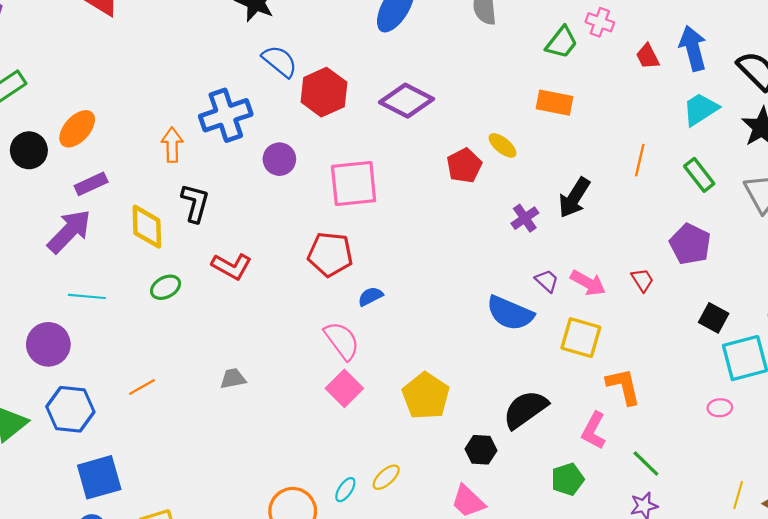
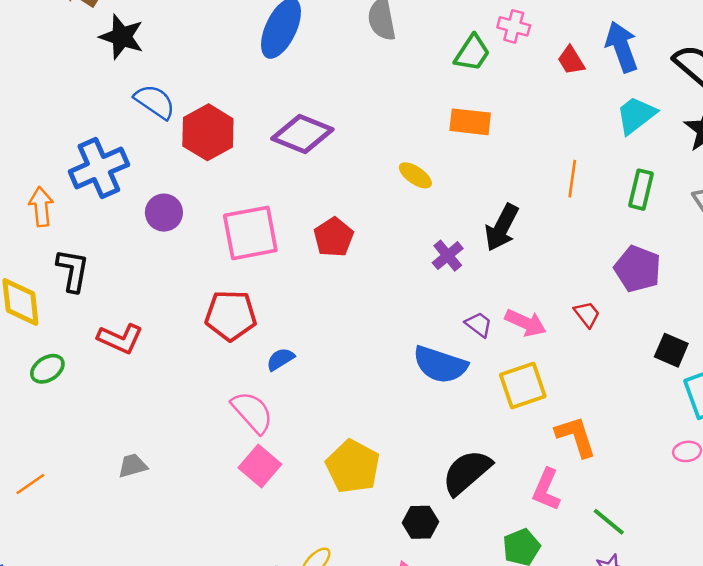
red pentagon: (464, 166) -> (334, 237), moved
green rectangle: (699, 175) -> (641, 190), turned 56
yellow square: (581, 338) -> (523, 385), turned -30

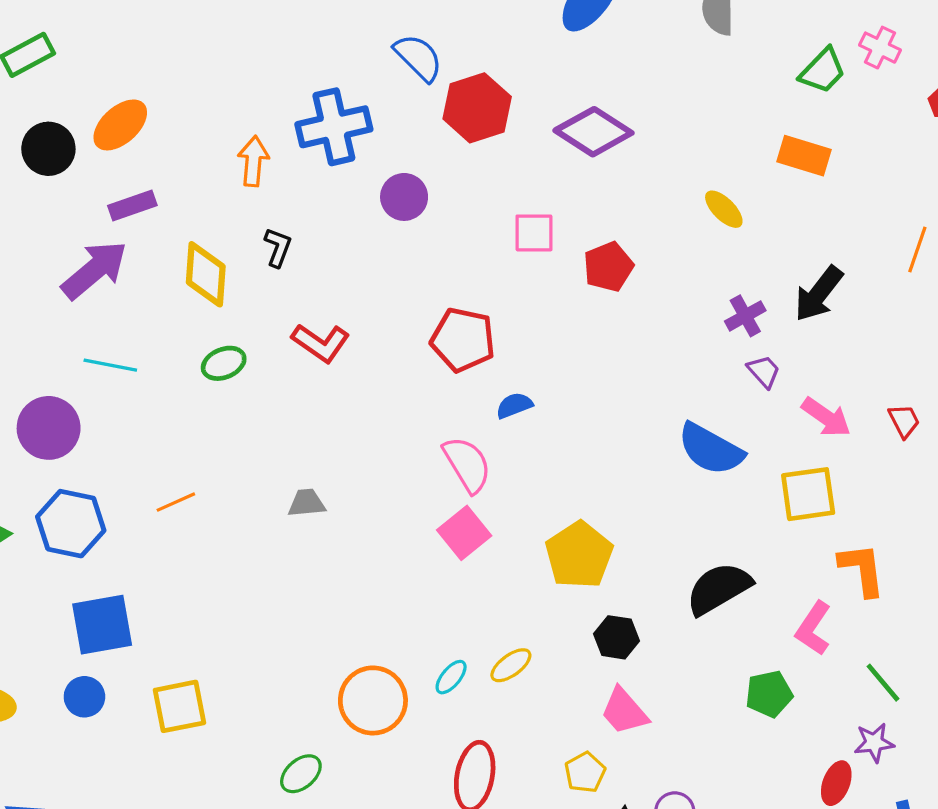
pink square: (250, 233) -> (534, 233), moved, size x0.6
black L-shape: (73, 270) -> (278, 247), size x0.7
purple trapezoid: (479, 324) -> (764, 371), moved
black hexagon: (420, 522) -> (616, 637), moved

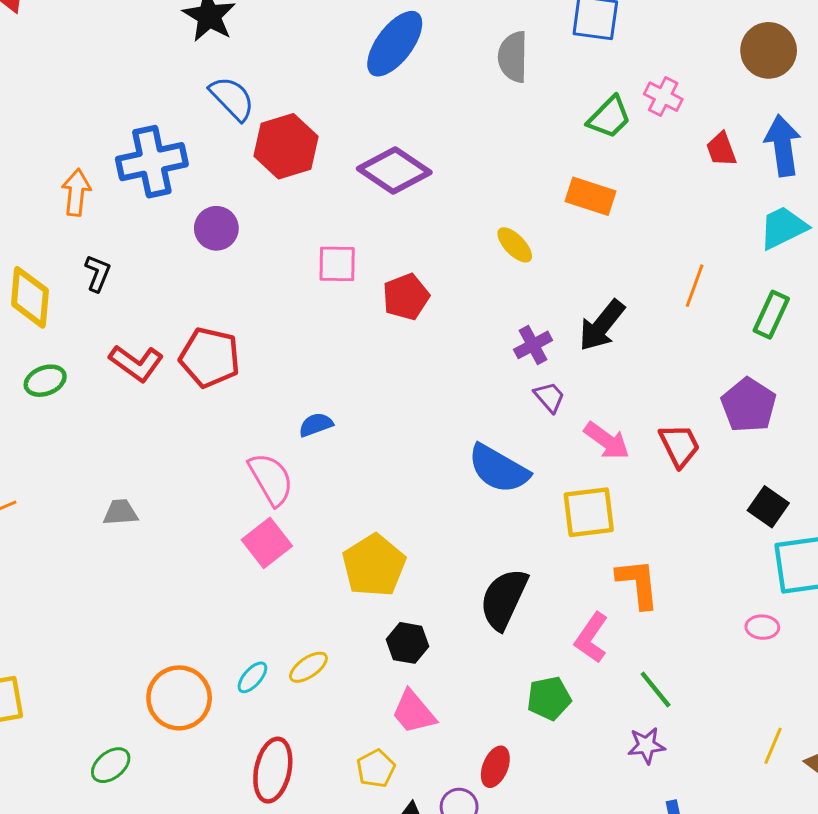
red pentagon: (463, 340) -> (210, 357), moved
red trapezoid: (904, 421) -> (679, 445), size x1.4
black semicircle: (719, 588) -> (504, 599), turned -36
red ellipse: (836, 783) -> (495, 767), moved

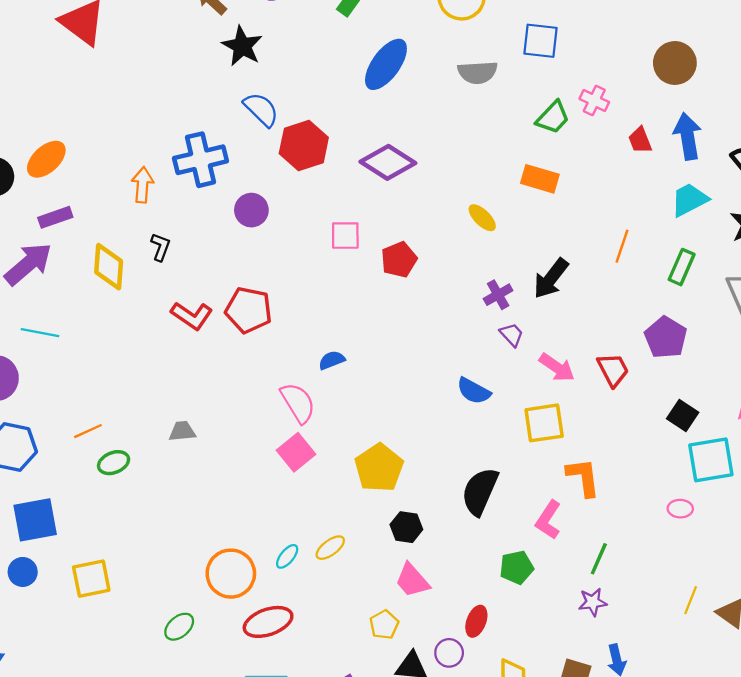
gray semicircle: (513, 57) -> (478, 72), turned -93
green ellipse: (45, 381) -> (114, 463), moved
blue semicircle: (499, 469) -> (474, 391), size x0.7
green line: (656, 690) -> (599, 559), turned 64
red ellipse: (273, 770) -> (268, 622), moved, turned 60

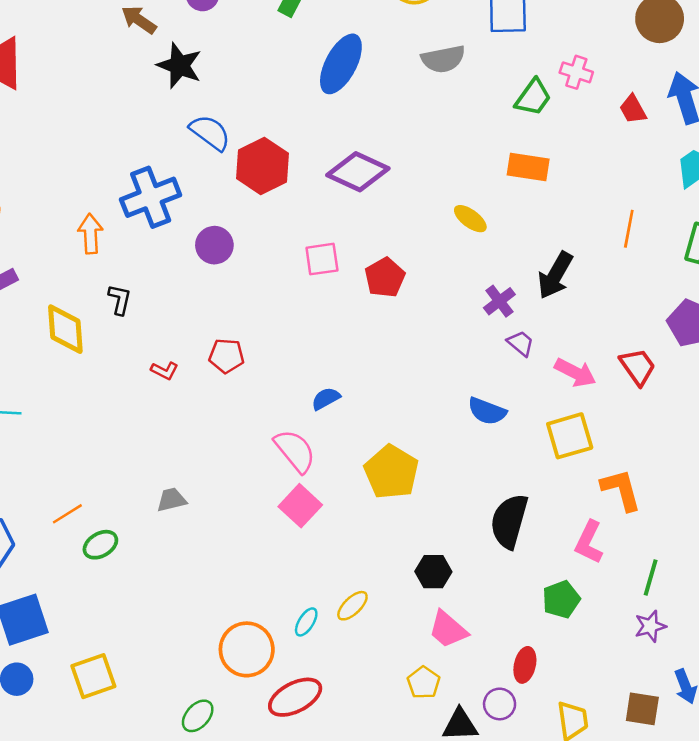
red pentagon: (249, 310) -> (226, 356), size x0.7
red L-shape: (192, 316) -> (165, 371), size x0.6
yellow pentagon: (379, 468) -> (391, 472), moved

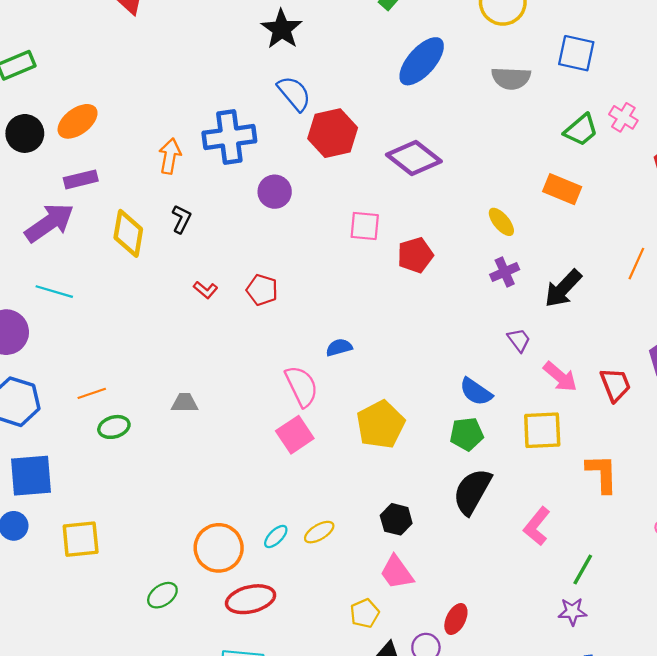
purple cross: (499, 301) -> (505, 272), moved
orange L-shape: (621, 490) -> (602, 473), moved
green pentagon: (561, 599) -> (467, 434), moved

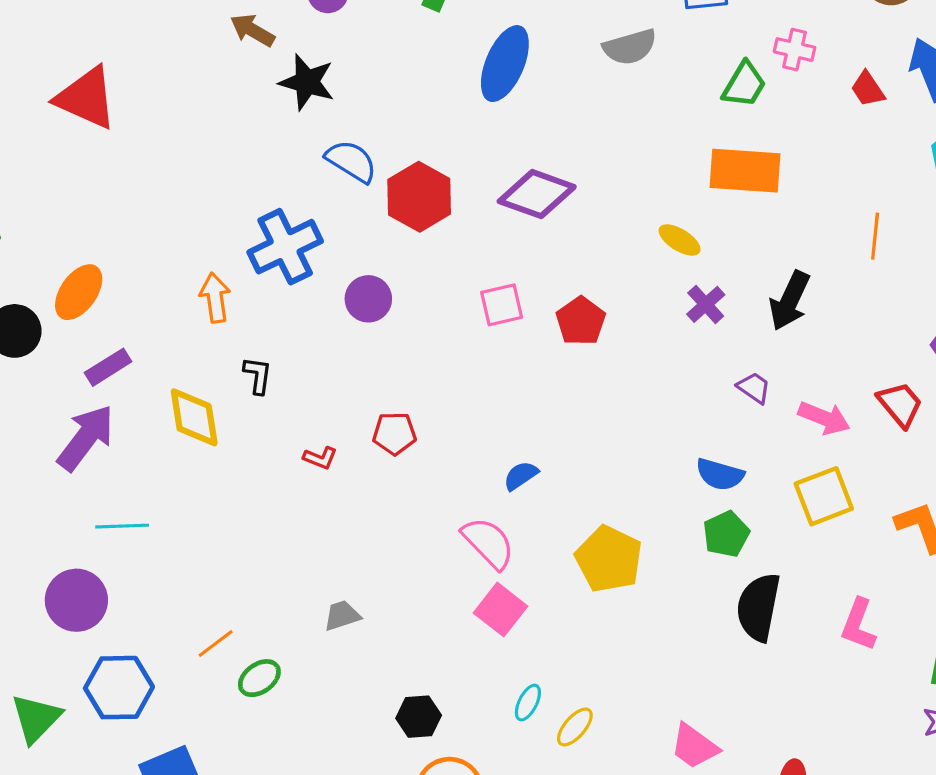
orange rectangle: (562, 189) -> (745, 171), size x1.4
black hexagon: (396, 519) -> (419, 717), moved
cyan ellipse: (276, 536) -> (528, 703), moved

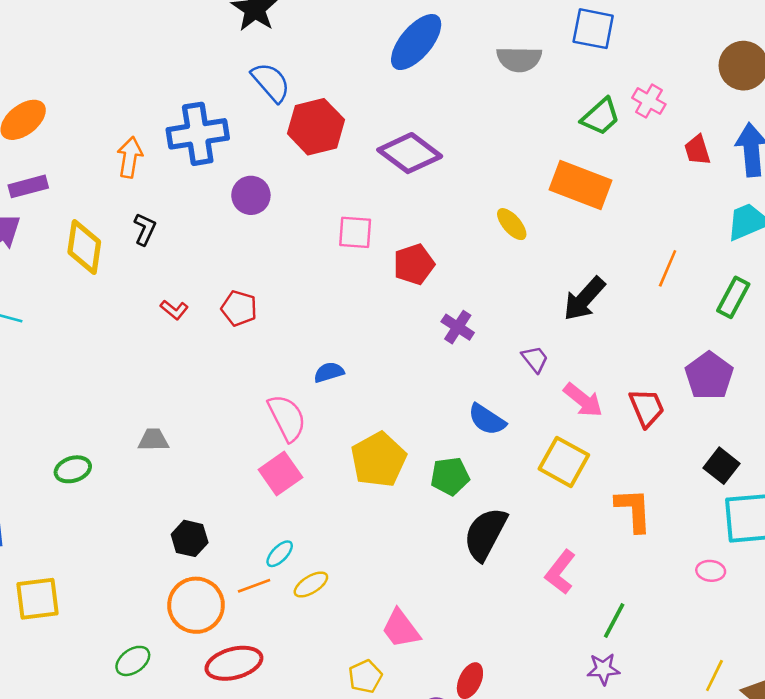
purple cross: (706, 304) -> (458, 327), moved, turned -32
yellow square: (824, 496) -> (564, 462), turned 33
green pentagon: (726, 534) -> (450, 476), moved
orange line: (216, 644) -> (254, 586), moved

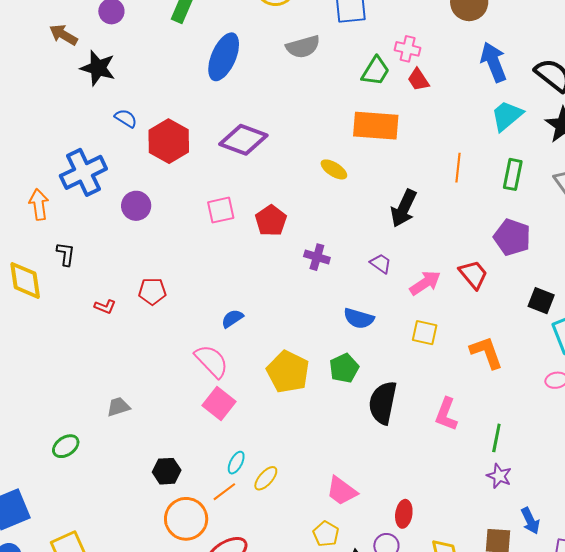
blue semicircle: (271, 82) -> (126, 118), size x0.7
red trapezoid: (697, 150) -> (418, 80), moved
pink arrow: (583, 400) -> (425, 283), turned -56
yellow square: (564, 462) -> (425, 333), size x0.7
purple star: (603, 669) -> (499, 476), turned -30

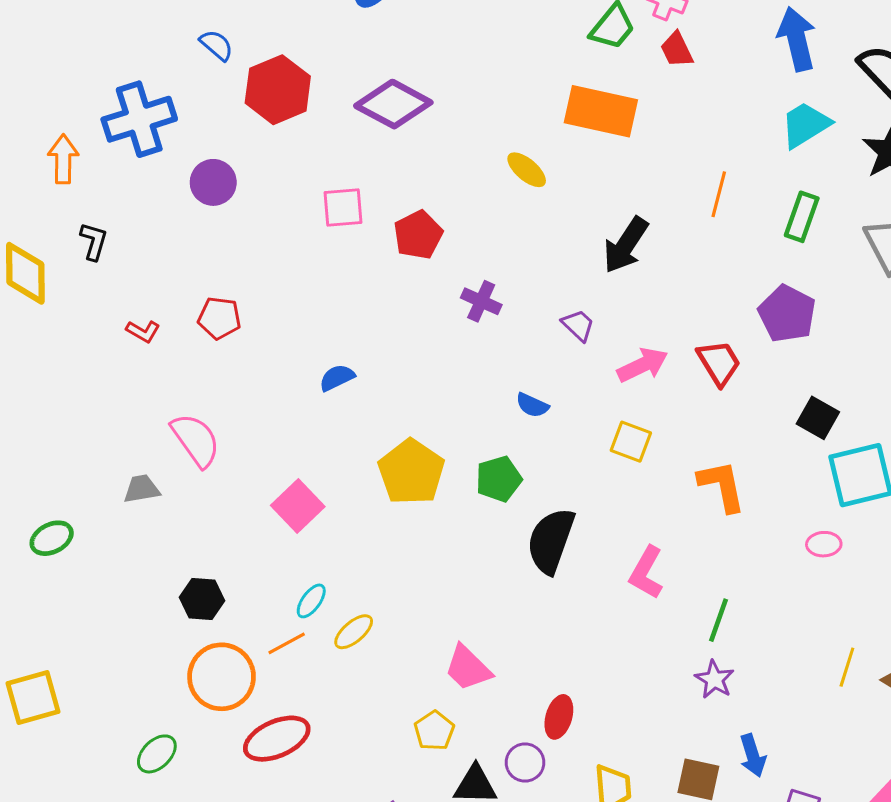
blue semicircle: (359, 318) -> (532, 405), size x0.7
pink semicircle: (212, 361) -> (196, 440), moved

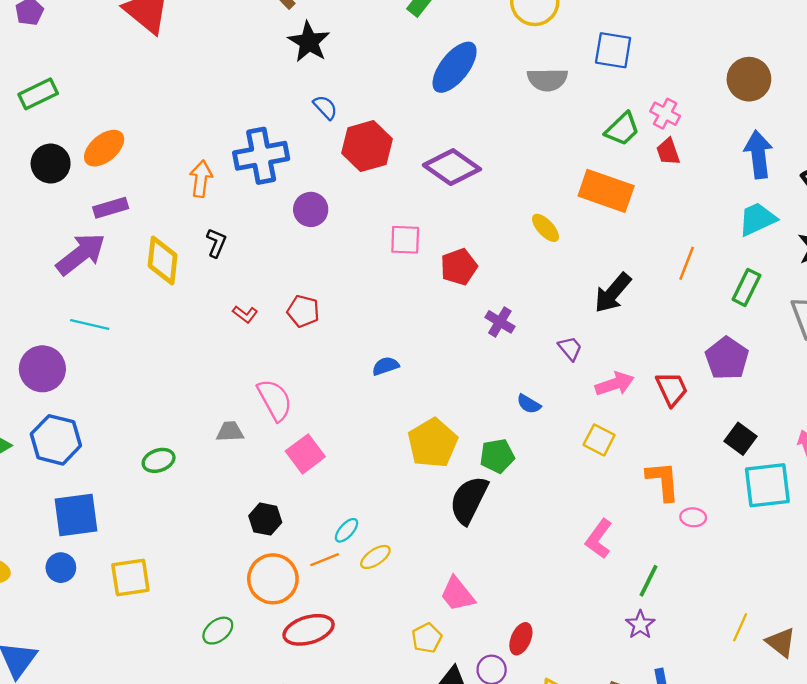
pink square: (298, 506) -> (305, 454), moved
black semicircle: (551, 541) -> (469, 500), moved
pink ellipse: (824, 544) -> (693, 517), moved

